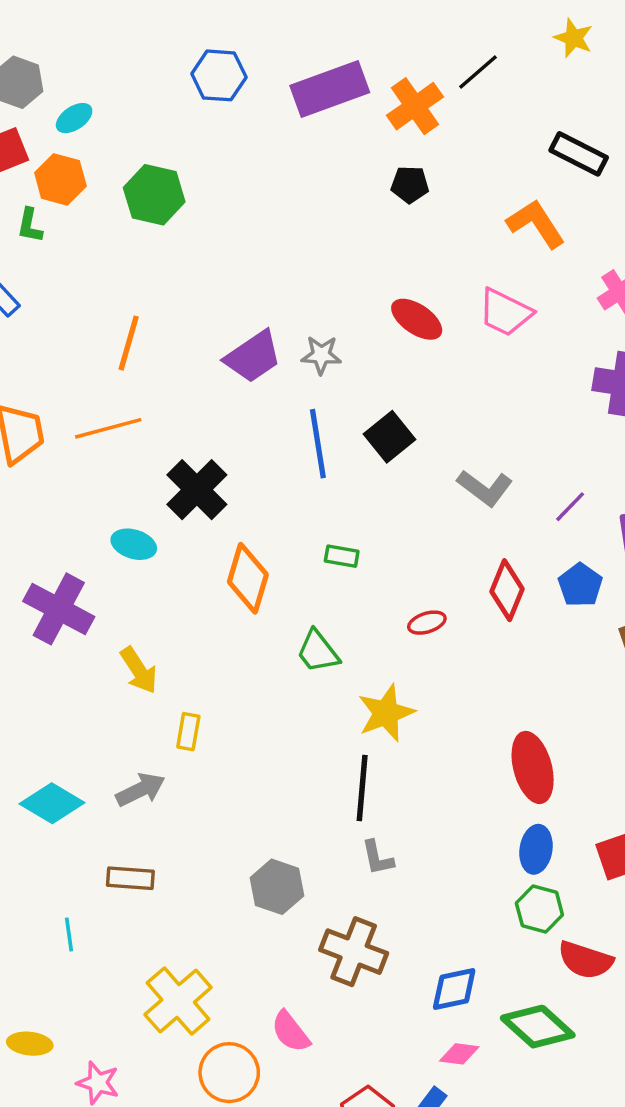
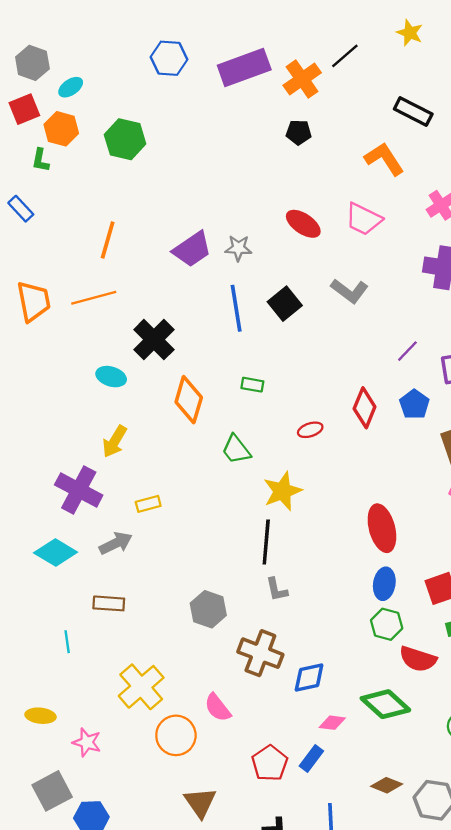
gray L-shape: (485, 488) -> (350, 291), moved
purple cross: (59, 609) -> (79, 490), moved
yellow arrow: (139, 670) -> (115, 441), moved, turned 64
yellow rectangle: (188, 732) -> (148, 504), turned 65
blue diamond: (454, 989) -> (309, 678), moved

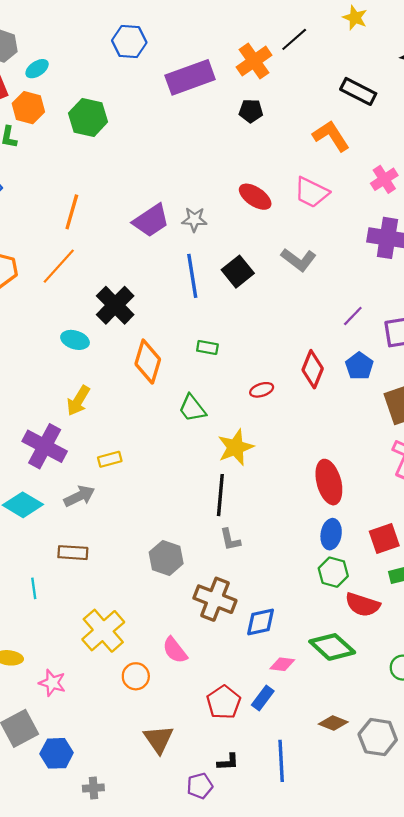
purple rectangle: (244, 68) -> (190, 77), moved
orange line: (94, 298) -> (59, 266), turned -33
orange circle: (176, 735) -> (136, 676), size x0.7

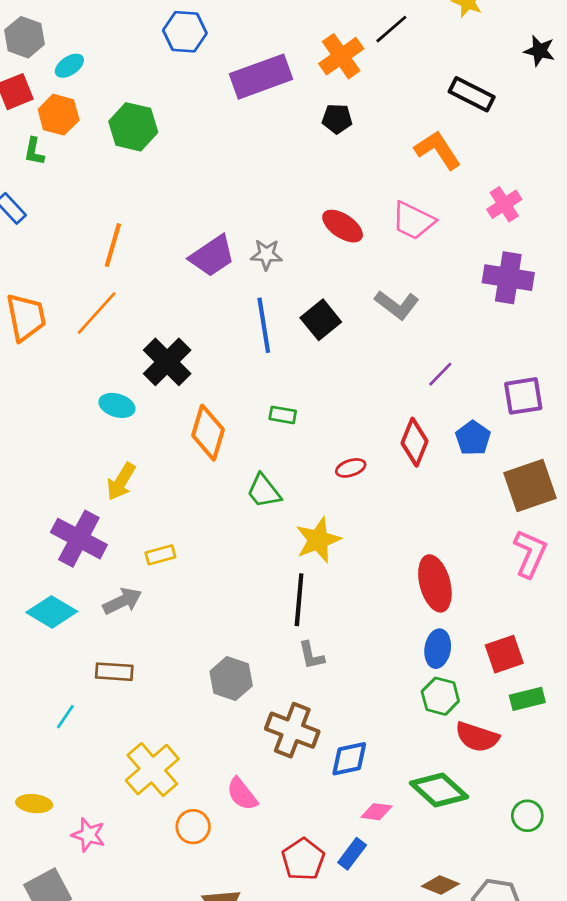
purple line: (353, 316) -> (440, 374), moved
cyan line: (34, 588) -> (65, 717), turned 42

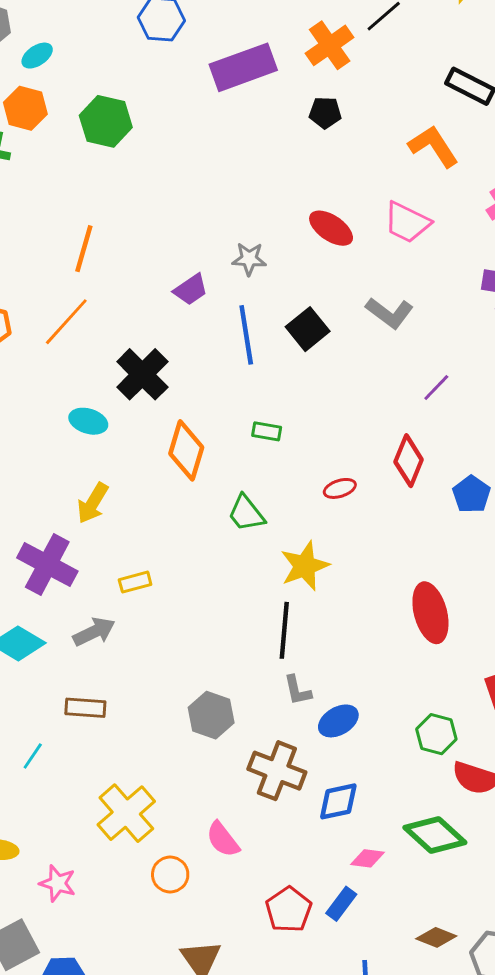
purple trapezoid: (212, 256) -> (191, 290), moved, size x0.7
blue pentagon: (473, 438) -> (471, 494), moved
blue ellipse: (438, 649) -> (338, 721), moved, turned 51

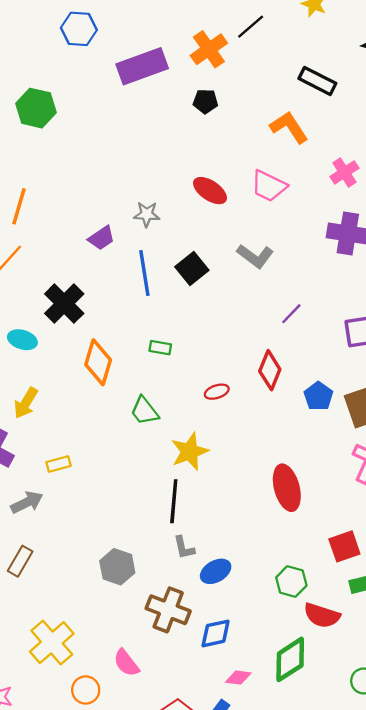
brown rectangle: (85, 708) -> (20, 561), turned -64
green diamond: (435, 835) -> (290, 659), turned -75

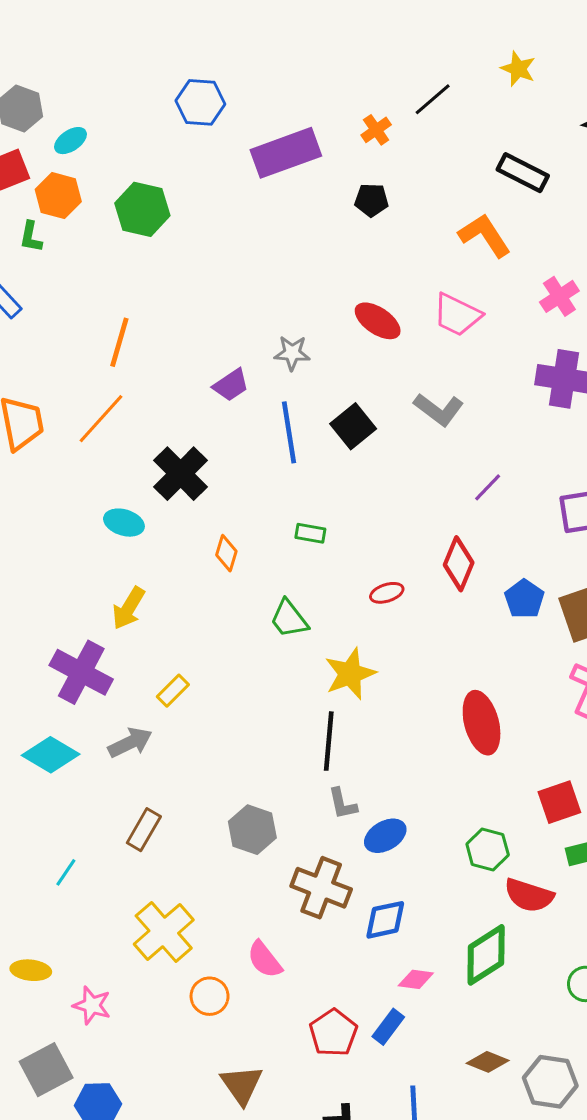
orange cross: (209, 49) -> (376, 130), size x0.6
orange diamond: (98, 362) -> (226, 553), size x0.6
yellow rectangle: (59, 464) -> (173, 691), turned -30
brown rectangle: (20, 561) -> (144, 830), moved

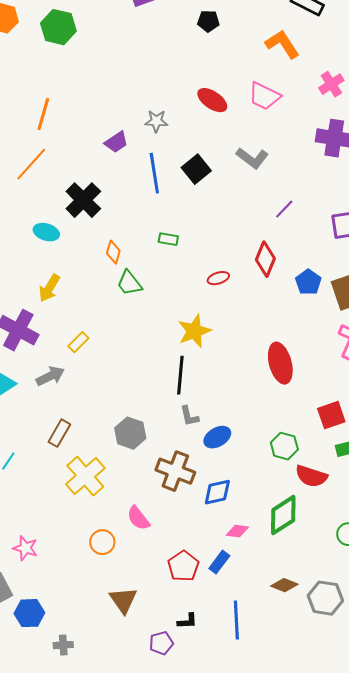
green trapezoid: (289, 619) -> (129, 283), moved
yellow cross: (164, 932) -> (85, 476), moved

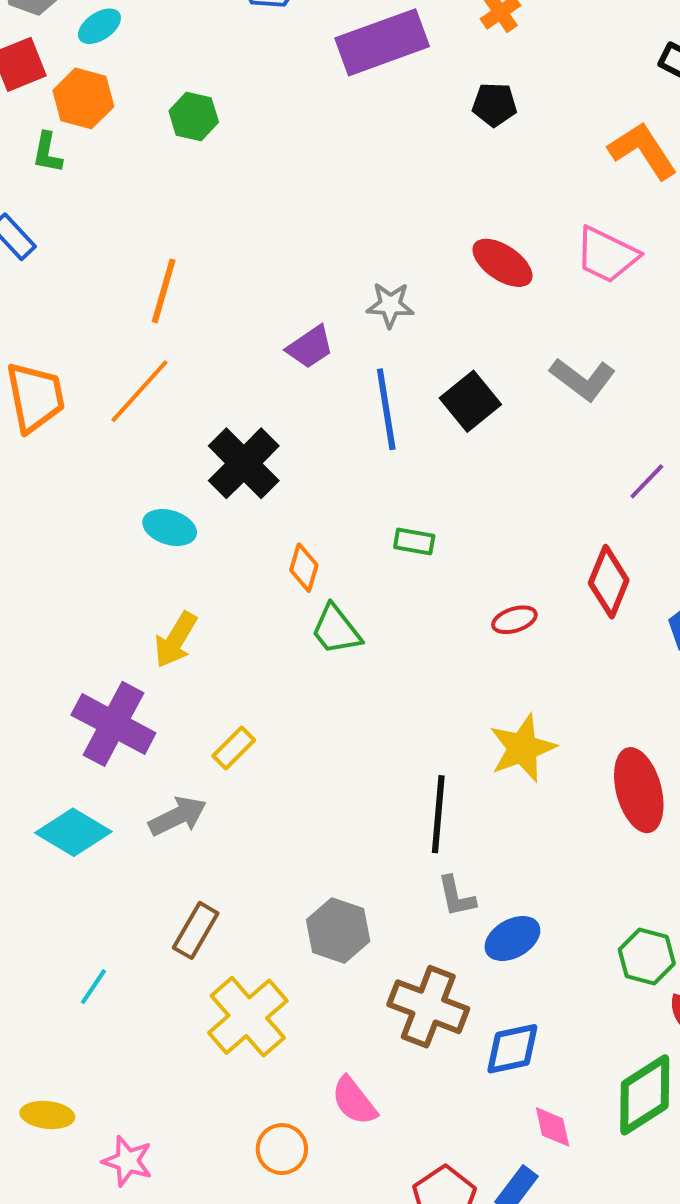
green hexagon: (58, 27) -> (194, 116), size x0.7
yellow star: (194, 331) -> (522, 748), moved
pink diamond: (237, 531) -> (553, 1127), turned 70

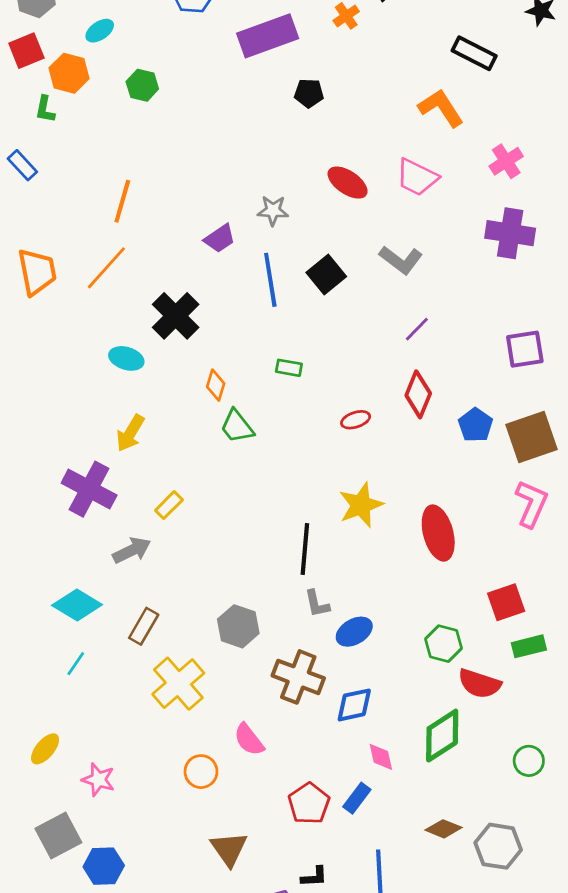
cyan ellipse: (99, 26) -> (100, 31), moved
black pentagon: (494, 104) -> (309, 93), moved
purple line: (647, 481) -> (417, 329), moved
cyan diamond: (73, 832) -> (77, 605), moved
yellow ellipse: (47, 1115) -> (45, 749), turned -56

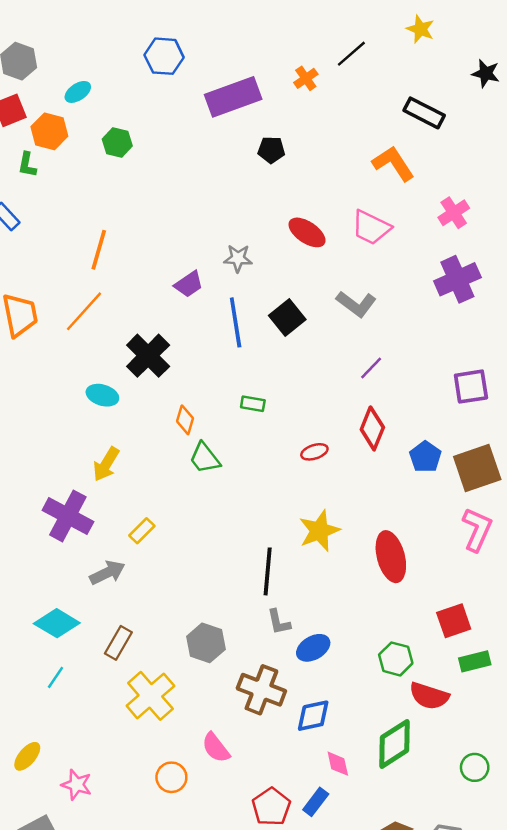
purple cross: (510, 233) -> (457, 279), turned -33

